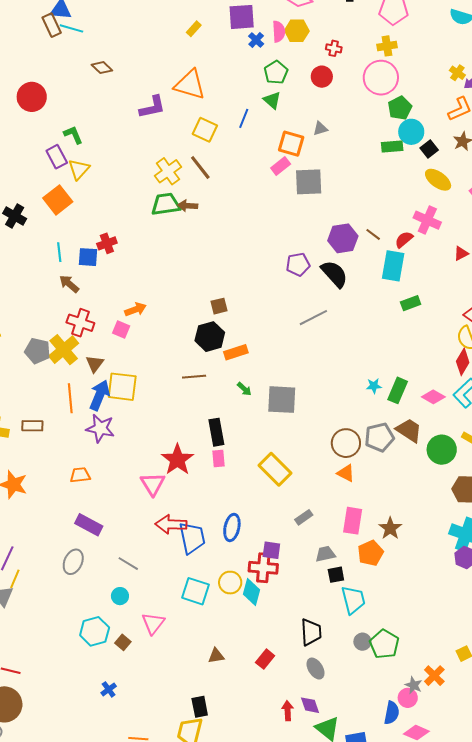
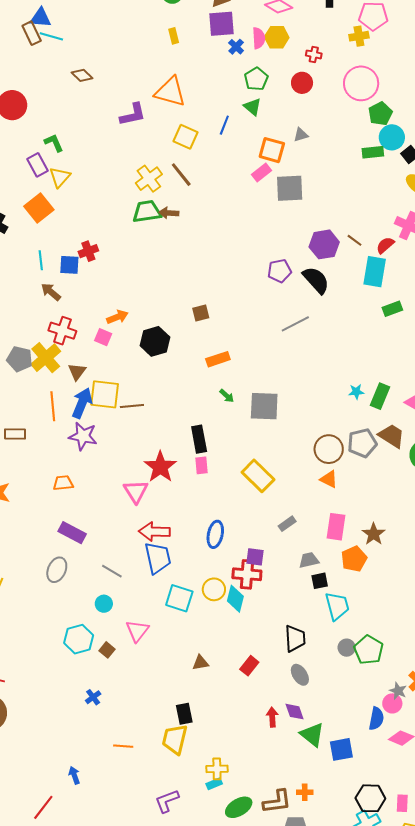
yellow rectangle: (194, 29) -> (174, 36), turned -56
yellow cross: (387, 46) -> (359, 36), moved
black hexagon: (210, 337) -> (155, 341), moved
brown line: (194, 377) -> (132, 406), moved
blue trapezoid: (192, 538) -> (158, 558), moved

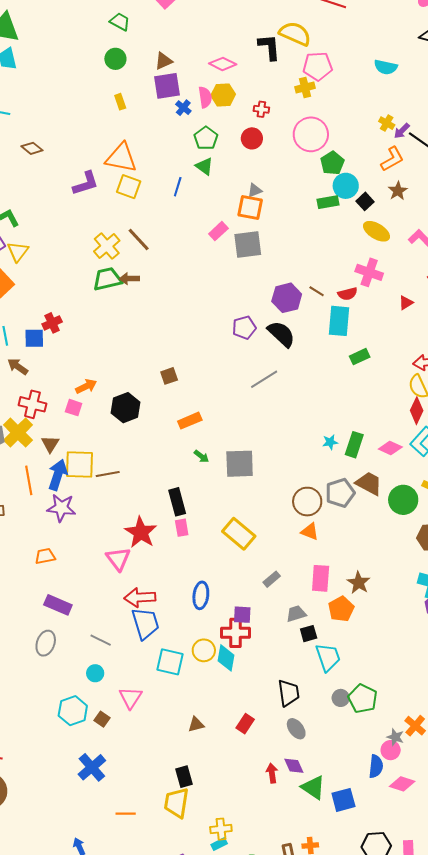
yellow square: (185, 137) -> (129, 187), moved
orange square: (272, 150) -> (250, 207), moved
red semicircle: (385, 245) -> (348, 294), turned -150
blue cross: (93, 697) -> (92, 767), size x1.8

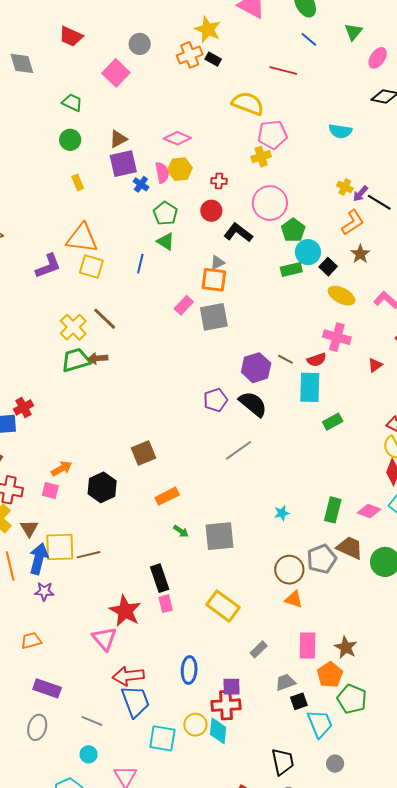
black L-shape: (269, 47) -> (238, 233), moved, turned -44
brown square: (169, 376) -> (144, 453), size x1.4
cyan star: (330, 442) -> (282, 513), moved
purple star: (61, 508) -> (44, 591), size x0.7
green pentagon: (363, 699) -> (352, 699), moved

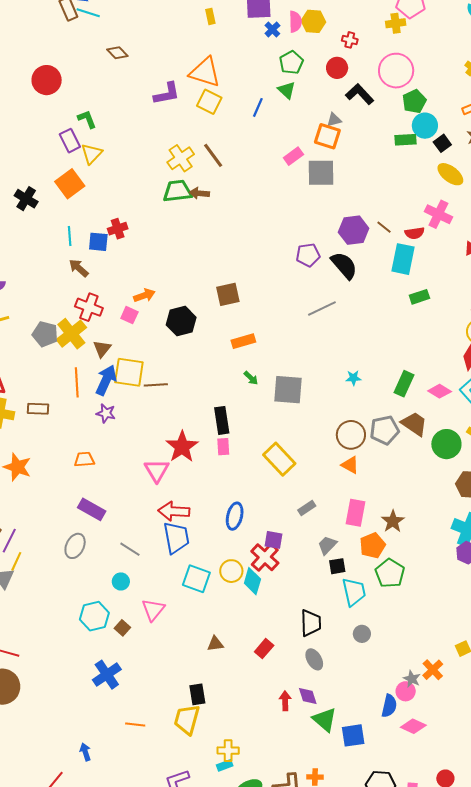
gray trapezoid: (285, 682) -> (327, 545), turned -35
red cross: (226, 705) -> (265, 557), turned 36

